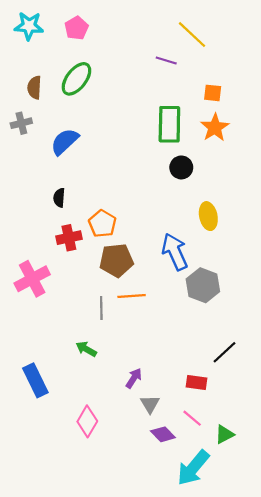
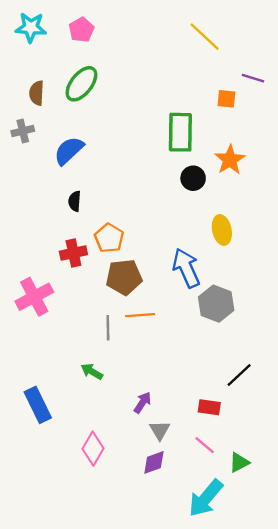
purple line: (166, 60) -> (253, 78), moved
orange star: (215, 127) -> (230, 160), moved
black semicircle: (59, 198) -> (75, 201), moved
purple diamond: (163, 434) -> (154, 462), moved, turned -65

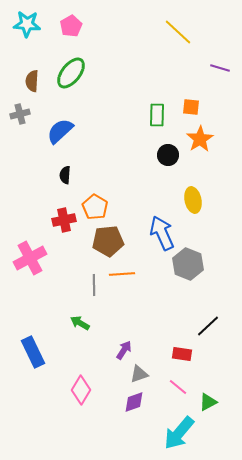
orange square: (226, 99) -> (191, 107), moved
green rectangle: (180, 132) -> (157, 115), size x0.7
gray triangle: (160, 430) -> (139, 374), turned 42

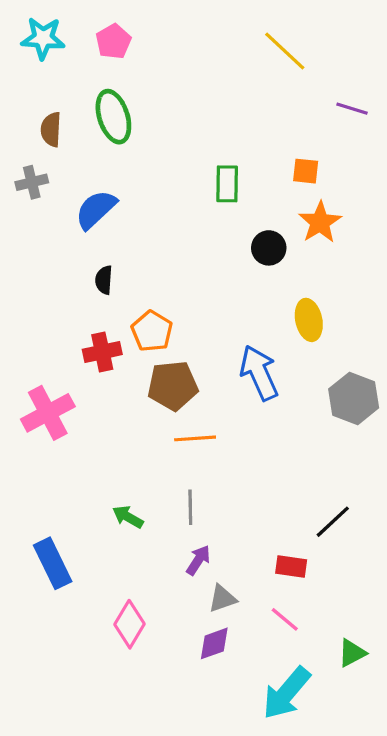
green ellipse: (71, 73) -> (113, 117), turned -56
green rectangle: (157, 115) -> (227, 184), moved
gray hexagon: (188, 264) -> (354, 398), moved
gray line: (94, 285) -> (190, 507), moved
green triangle: (208, 402) -> (352, 653), moved

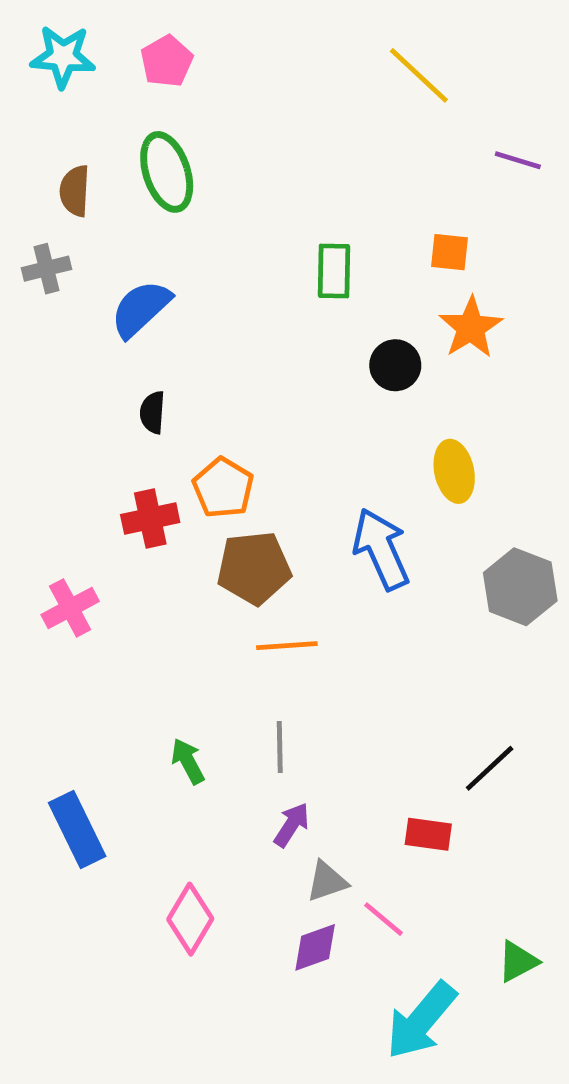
pink cross: (48, 413) -> (70, 608), size x0.7
green arrow: (128, 517) -> (188, 761), turned 32
pink line: (285, 619) -> (383, 919), moved

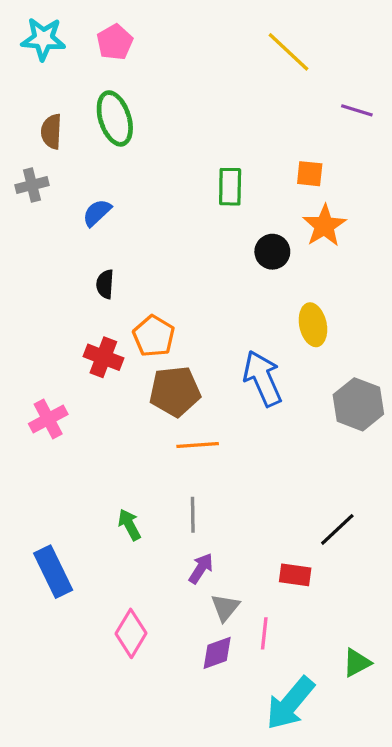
blue semicircle: (141, 309) -> (97, 213), size x0.7
red cross: (150, 518) -> (103, 357), turned 33
gray triangle: (327, 881) -> (225, 607), turned -32
pink line: (383, 919) -> (264, 633), turned 56

